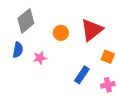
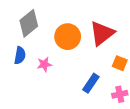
orange circle: (61, 33) -> (68, 37), size x1.5

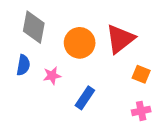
gray diamond: (29, 23) -> (34, 27), turned -40
blue rectangle: (91, 83) -> (85, 98), moved

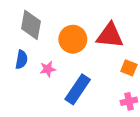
red triangle: (120, 39) -> (110, 36), turned 44
blue rectangle: (85, 98) -> (78, 89), size x1.4

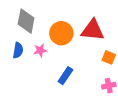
pink star: (48, 69) -> (40, 50), moved
blue rectangle: (78, 89) -> (65, 76), size x0.7

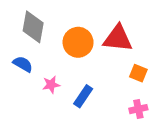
blue semicircle: (18, 50) -> (23, 64), turned -70
pink star: (40, 50) -> (51, 85), moved

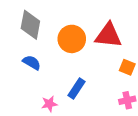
blue semicircle: (23, 64) -> (32, 63), moved
pink star: (51, 85) -> (49, 104), moved

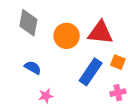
blue semicircle: (32, 63) -> (33, 68), moved
blue rectangle: (76, 89) -> (91, 72), moved, size x1.4

